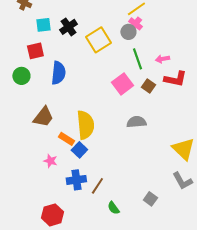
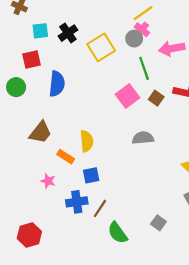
pink arrow: (162, 59) -> (172, 48), moved, size x1.6
yellow semicircle: (85, 125) -> (87, 141), size x0.7
blue square: (79, 150) -> (91, 175), moved, turned 35
green semicircle: (113, 208) -> (118, 233), size x1.5
red hexagon: (52, 215) -> (29, 235), moved

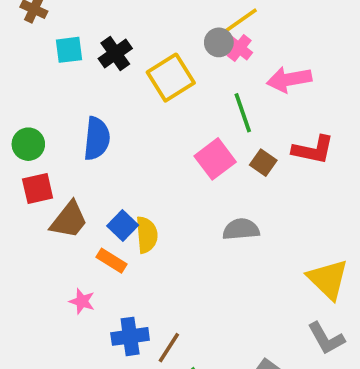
gray circle: (134, 39) -> (219, 42), moved
red square: (32, 60) -> (38, 189), moved
blue square: (91, 175) -> (123, 226), moved, turned -35

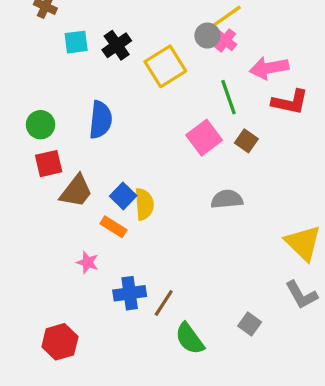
red L-shape: (313, 150) -> (290, 102), moved

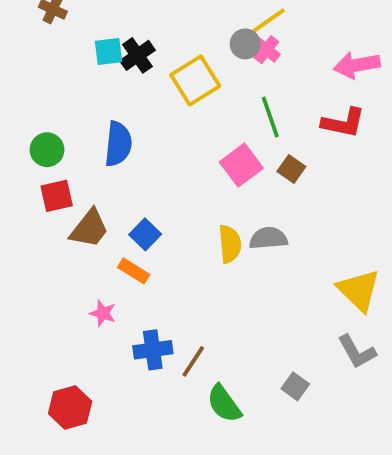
cyan square: (76, 42) -> (109, 52), moved
pink arrow: (269, 68) -> (357, 65), moved
yellow semicircle: (144, 204) -> (230, 244), moved

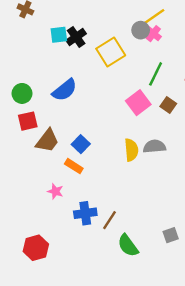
green line: (270, 117) -> (156, 74), turned 45
blue semicircle: (118, 144) -> (65, 90), turned 45
gray square: (295, 386) -> (171, 235), turned 35

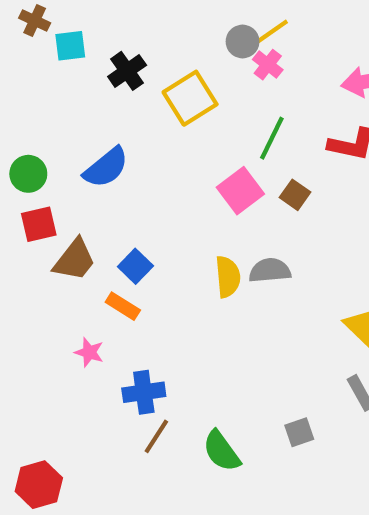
gray circle: (141, 30) -> (243, 42), moved
cyan square: (59, 35) -> (70, 46), moved
brown line: (110, 220) -> (156, 436), moved
red hexagon: (36, 248) -> (39, 485), moved

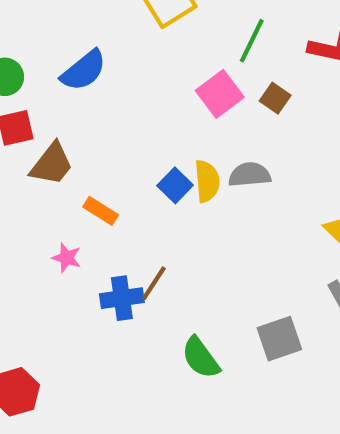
blue square: (135, 266) -> (175, 185), moved
gray square: (299, 432) -> (279, 339), size x1.5
brown line: (156, 436) -> (154, 283), moved

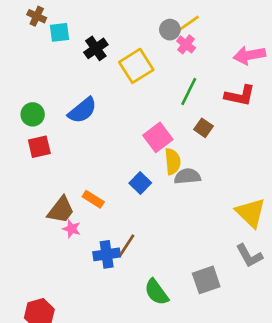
pink square: (220, 94) -> (158, 137), moved
brown trapezoid: (52, 164) -> (61, 210), moved
yellow semicircle: (207, 181) -> (173, 162), moved

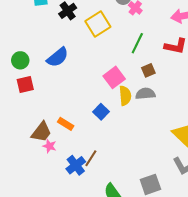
brown square: (204, 128) -> (148, 70), turned 32
gray semicircle: (187, 176) -> (145, 94), moved
blue cross: (107, 254) -> (76, 165), turned -30

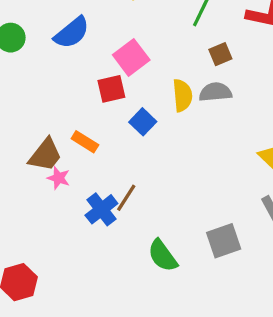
pink square: (114, 77) -> (131, 57), moved
red square: (25, 85) -> (111, 89), moved

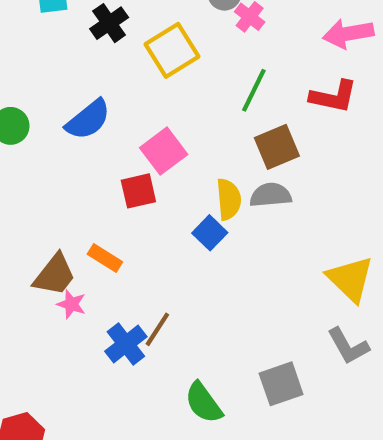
brown square: (220, 54) -> (277, 147), size x1.5
blue square: (143, 122) -> (210, 233), moved

